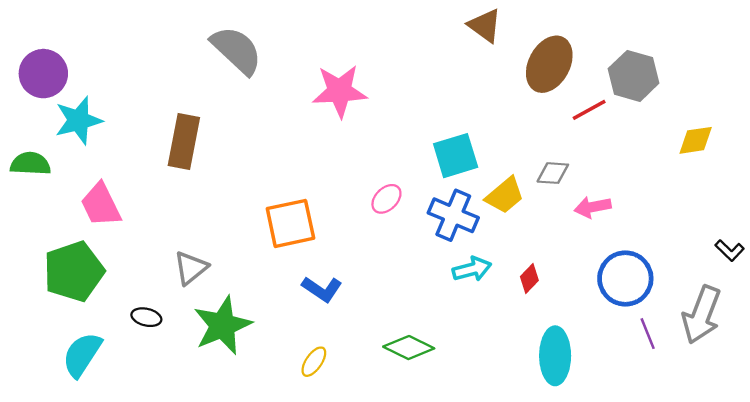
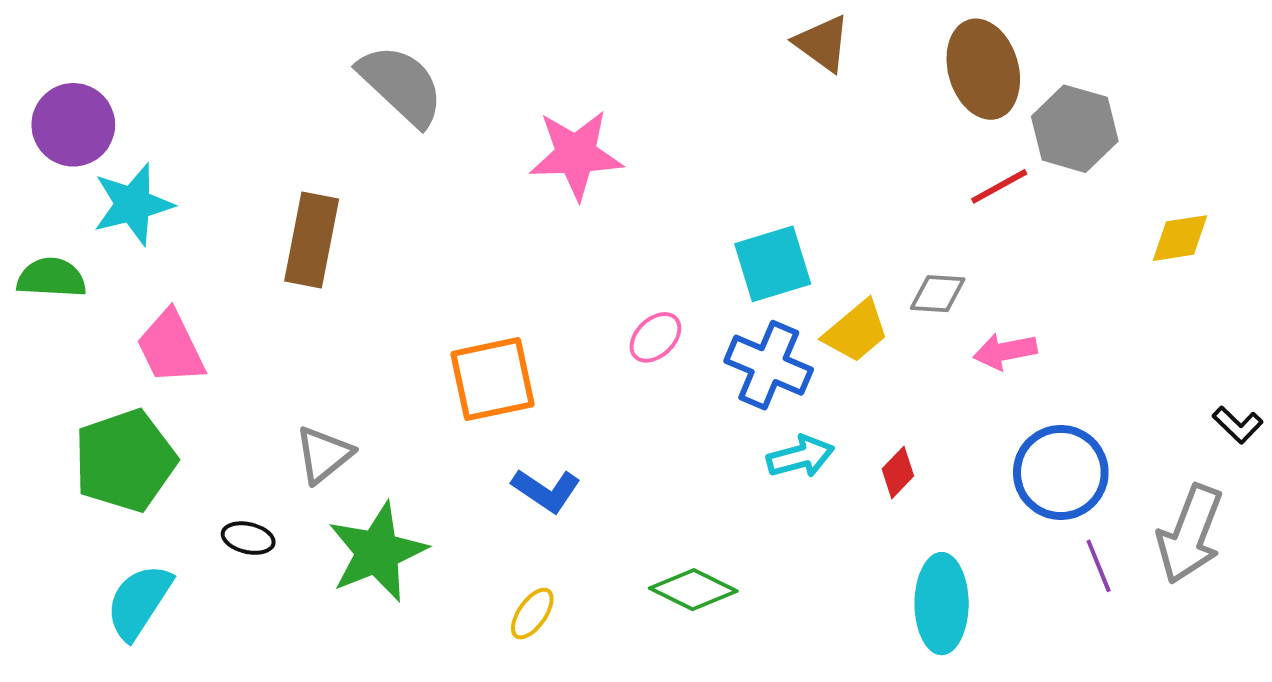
brown ellipse: (549, 64) -> (983, 69), moved, turned -44

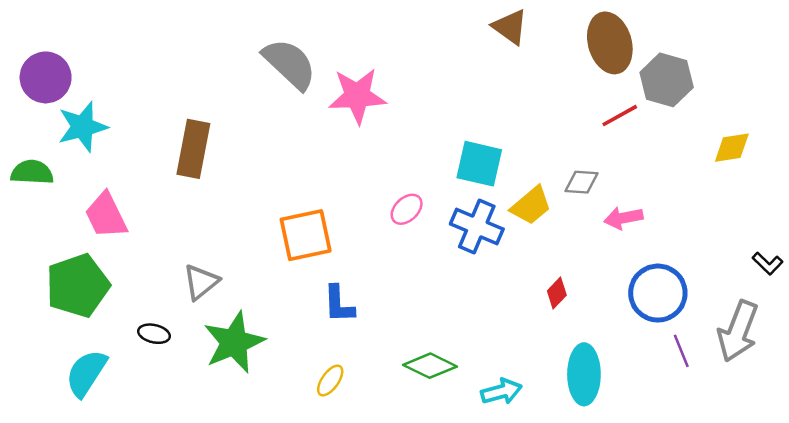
gray semicircle: (401, 85) -> (290, 64), moved
cyan square: (773, 264) -> (479, 164), turned 30
cyan arrow: (800, 457) -> (501, 392), moved
blue L-shape: (546, 490) -> (339, 304), turned 54

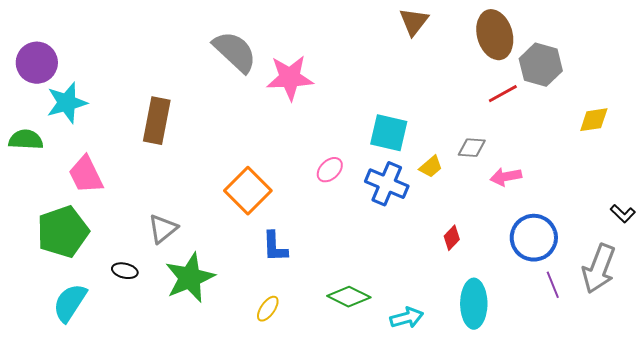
brown triangle: (510, 27) -> (414, 22), turned 32
yellow trapezoid: (531, 206) -> (431, 167), size x0.7
orange square: (306, 235) -> (248, 191), turned -33

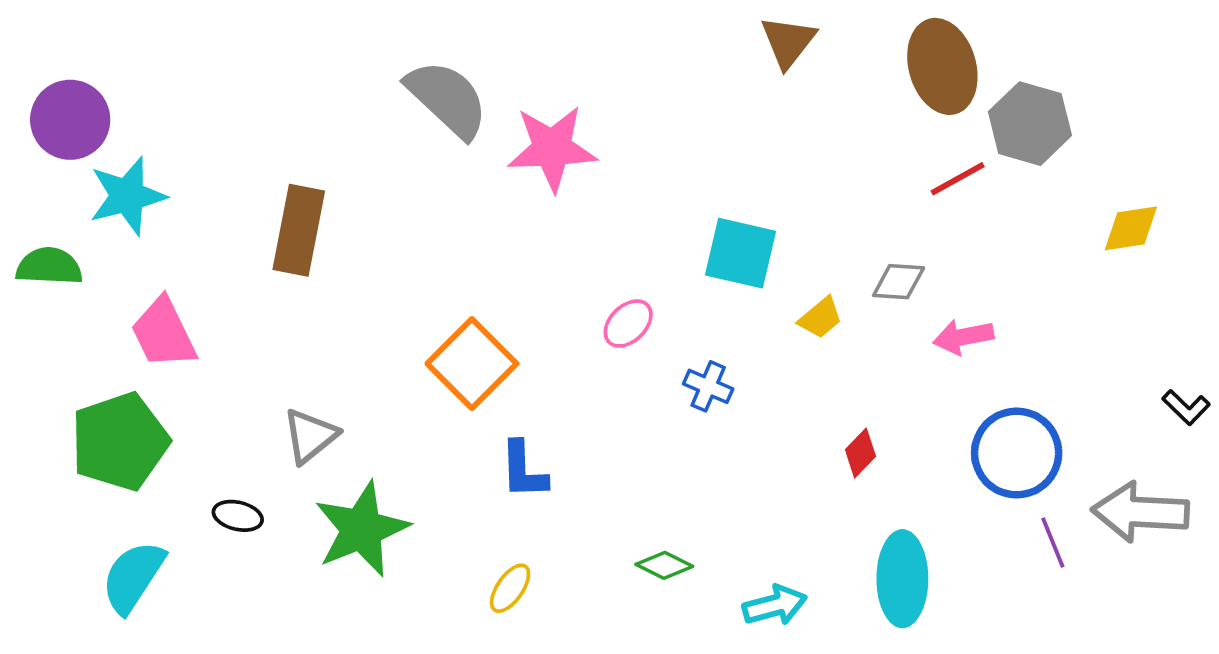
blue cross: (387, 184) -> (708, 386), moved, size x0.6
gray arrow: (599, 269) -> (1140, 512), turned 72
green diamond: (349, 297) -> (664, 565), size x0.7

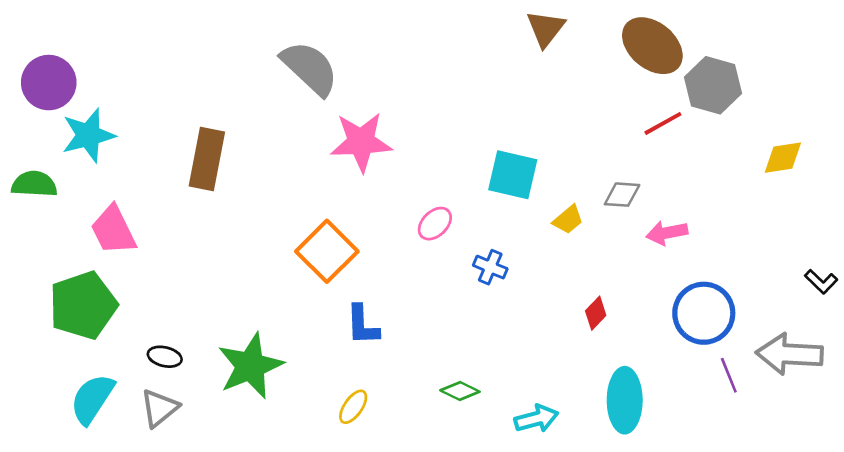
brown ellipse: (942, 66) -> (652, 46), turned -34
pink star: (552, 148) -> (361, 142), moved
gray triangle: (310, 436) -> (159, 408), moved

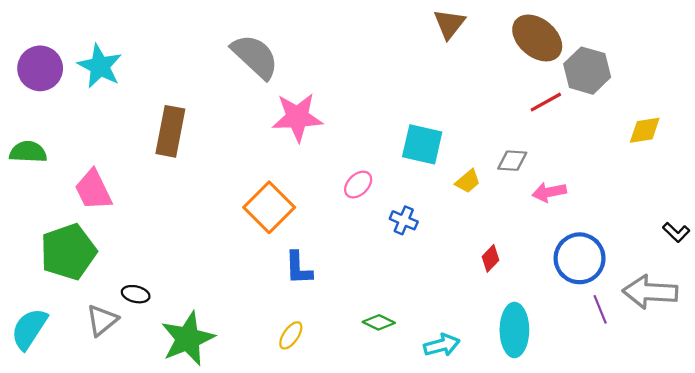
cyan star: (88, 135) -> (100, 66), moved, turned -30
green star: (250, 366) -> (188, 339), moved
cyan semicircle: (92, 399) -> (29, 329), moved
gray triangle: (159, 408) -> (102, 320), moved

